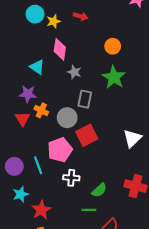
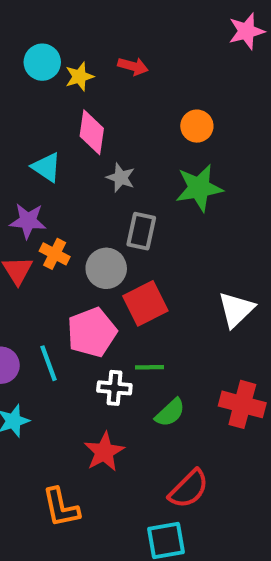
green star: (114, 77) -> (199, 188), turned 30
red star: (41, 210) -> (104, 452), moved
green line: (89, 210) -> (150, 367), moved

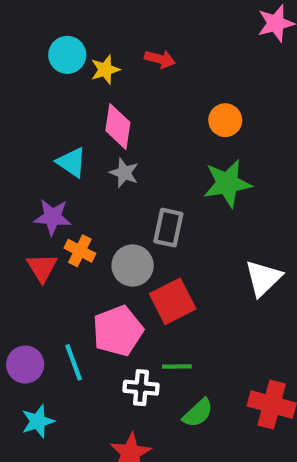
gray star: (121, 178) -> (124, 173), moved
white triangle: (236, 310) -> (263, 278), moved

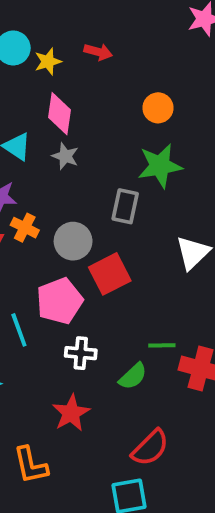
gray rectangle: (168, 228) -> (125, 206), moved
green line: (177, 367) -> (162, 345), moved

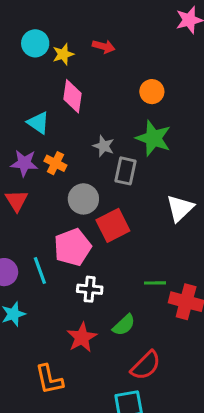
gray star: (65, 156) -> (104, 146), moved
green star: (160, 166) -> (153, 138), turned 30
orange cross: (25, 228) -> (55, 163), moved
green semicircle: (133, 376) -> (124, 325), moved

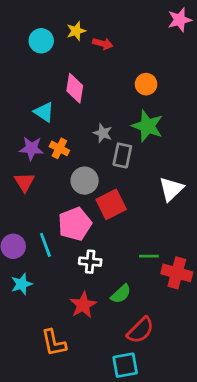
yellow star: (63, 54) -> (76, 31), moved

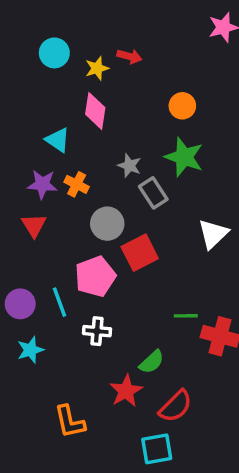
yellow star: (76, 31) -> (97, 68), moved
gray rectangle: (122, 155) -> (153, 193), turned -45
white cross: (90, 262) -> (97, 331), moved
red star: (83, 305) -> (126, 391), moved

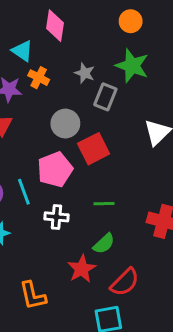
orange cross: (77, 184) -> (39, 78), moved
gray rectangle: (153, 193) -> (105, 97), turned 55
green line: (186, 316) -> (104, 204), moved

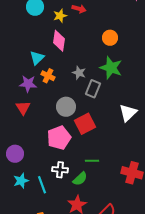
cyan triangle: (22, 51) -> (37, 58), turned 42
cyan line: (24, 192) -> (42, 185), moved
green semicircle: (104, 244) -> (80, 179), moved

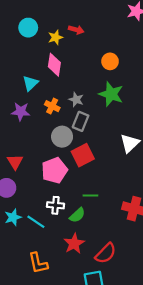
orange cross: (48, 76) -> (52, 106), moved
gray rectangle: (93, 89) -> (81, 121), moved
red triangle: (23, 108) -> (15, 162), moved
cyan line: (42, 185) -> (36, 222), turned -36

